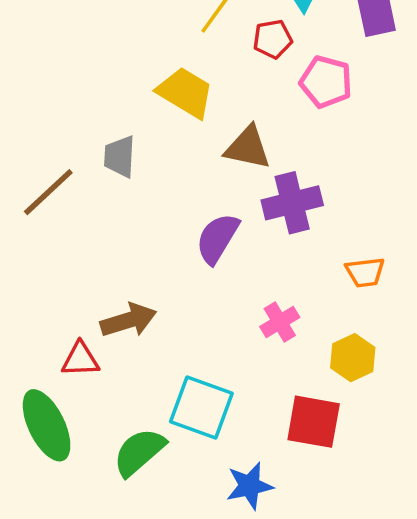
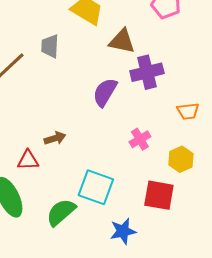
brown arrow: (128, 320) -> (55, 138), size x0.7

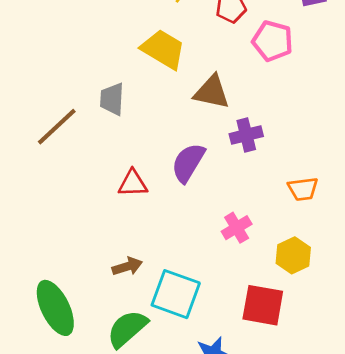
purple cross: (147, 72) -> (246, 135), size x0.7
brown arrow: (55, 138) -> (127, 266), moved
red triangle: (28, 160) -> (133, 183), moved

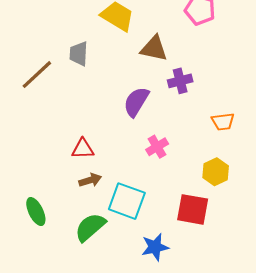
red triangle: (133, 183) -> (83, 149), moved
pink cross: (237, 228) -> (157, 147), moved
green ellipse: (55, 308) -> (36, 212), size x0.7

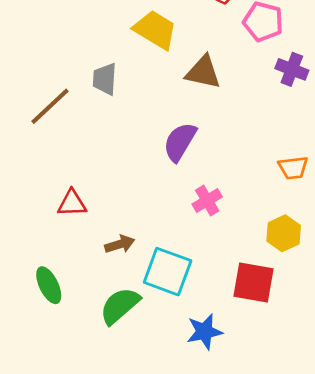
purple cross: (180, 81) -> (292, 69), moved, turned 35
red triangle: (83, 149) -> (72, 203), moved

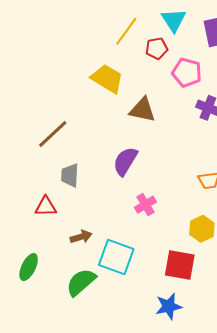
gray trapezoid: (105, 79) -> (70, 175), moved
brown line: (50, 106) -> (53, 134), moved
green ellipse: (49, 285) -> (29, 267), turned 52
blue star: (204, 332) -> (169, 306), moved

